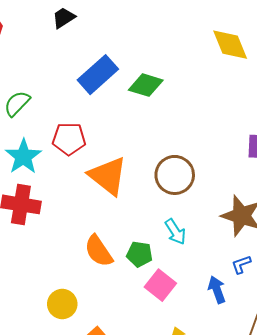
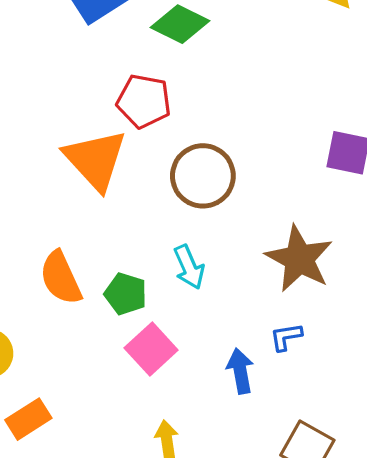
red pentagon: (69, 139) -> (144, 101), moved

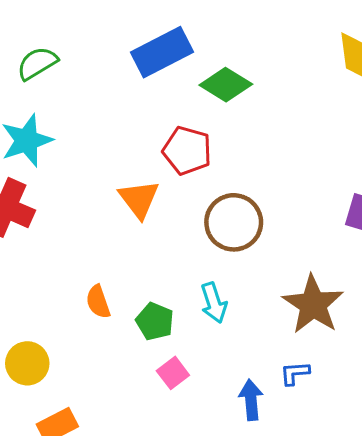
orange triangle: (95, 160) -> (139, 199), size x0.7
orange semicircle: (61, 278) -> (98, 302), size x0.7
pink square: (151, 349) -> (173, 373), size x0.7

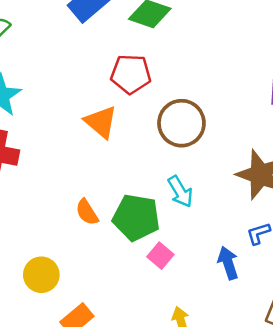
green pentagon: (155, 321) -> (136, 217), size x1.5

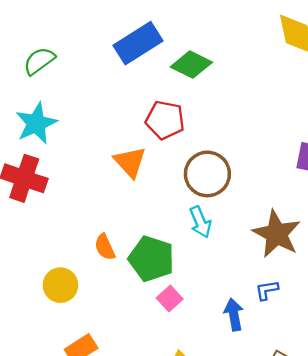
cyan arrow: (180, 192) -> (200, 222), moved
yellow circle: (41, 275) -> (60, 285), moved

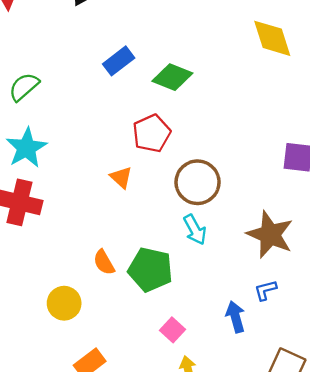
blue rectangle: (138, 43) -> (119, 61), size x0.7
red pentagon: (165, 120) -> (152, 133), turned -30
orange triangle: (130, 162) -> (121, 177), size x0.7
pink square: (170, 299) -> (173, 330), moved

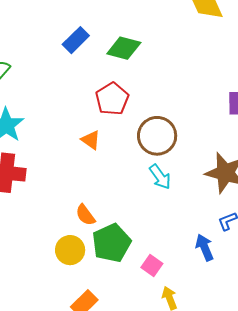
green pentagon: (150, 270) -> (111, 243), moved, turned -30
yellow circle: (64, 303) -> (70, 250), moved

